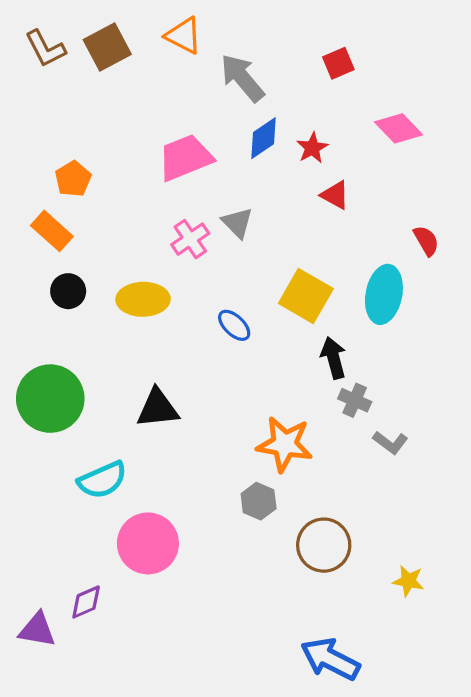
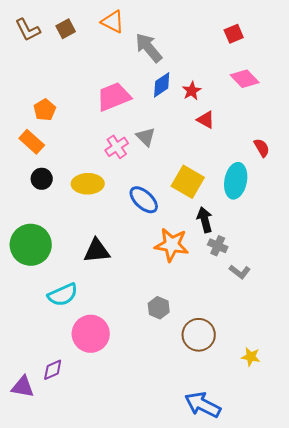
brown square: (107, 47) -> (66, 29), size x0.7
red square: (338, 63) -> (234, 34), moved
blue ellipse: (234, 325) -> (144, 200), size x1.4
orange star: (285, 444) -> (172, 245), moved

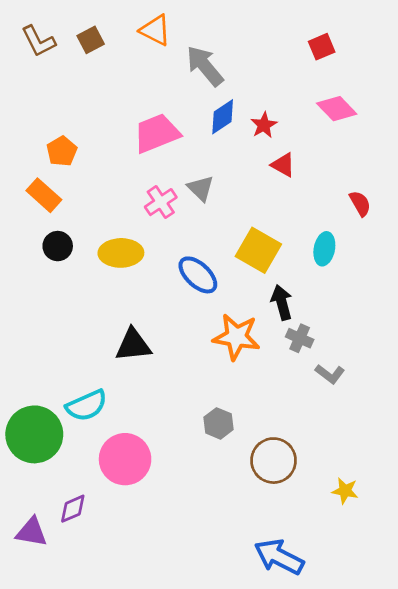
cyan ellipse: (236, 181) -> (324, 249), size x0.7
green circle: (31, 245) -> (34, 434), moved

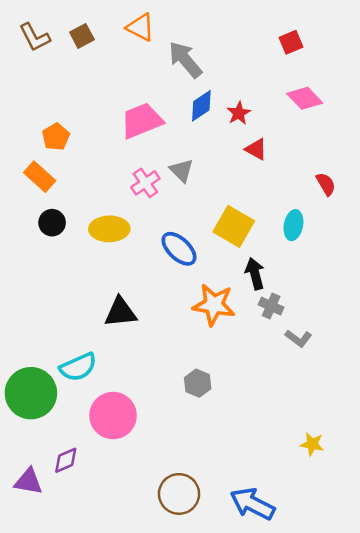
brown circle: (274, 461) -> (179, 494), moved

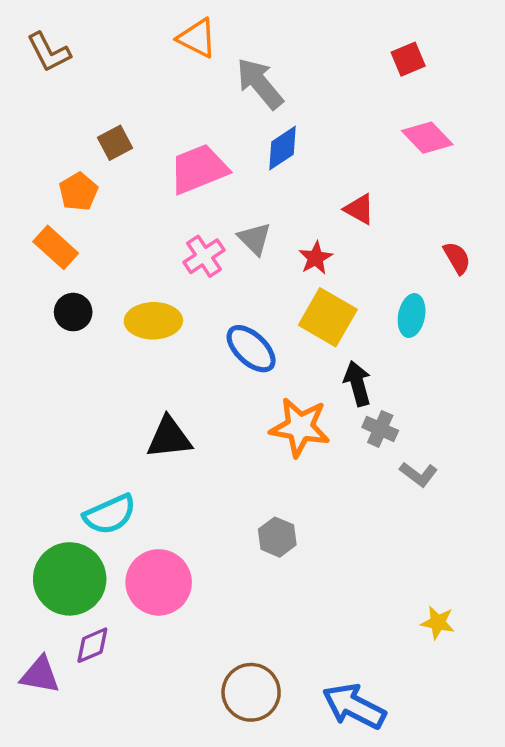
brown square: (82, 36) -> (115, 143), moved
red star: (239, 113) -> (316, 258), moved
green circle: (31, 393) -> (70, 579), moved

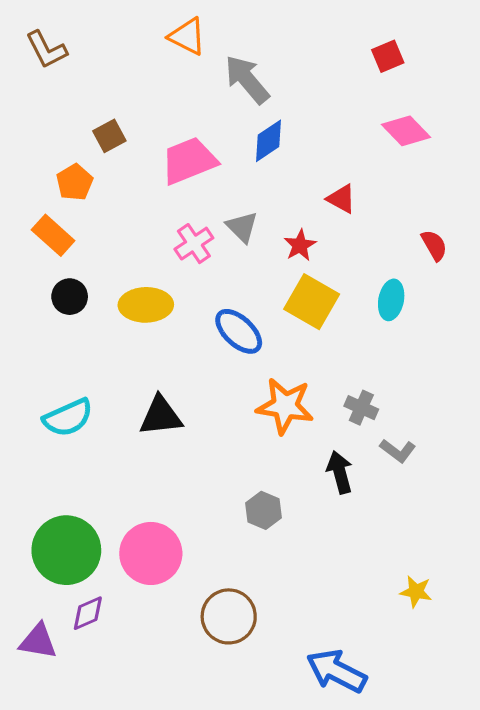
black arrow: (357, 384) -> (340, 472), moved
cyan semicircle: (110, 514) -> (68, 418), moved
brown circle: (251, 692) -> (229, 616), moved

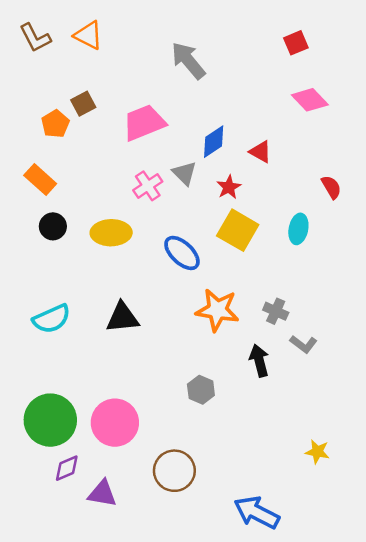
orange triangle: (187, 36) -> (88, 35), moved
blue diamond: (268, 141) -> (214, 142), moved
orange pentagon: (75, 182) -> (55, 124), moved
purple triangle: (38, 641) -> (102, 493), moved

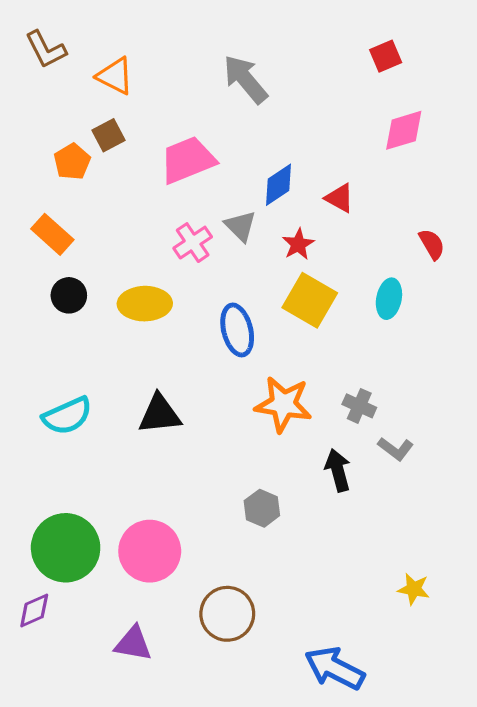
orange triangle: (88, 35) -> (115, 76), moved
pink diamond: (310, 100) -> (404, 130), turned -63
blue ellipse: (182, 253) -> (237, 330), turned 33
purple diamond: (67, 468) -> (34, 611), moved

